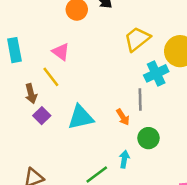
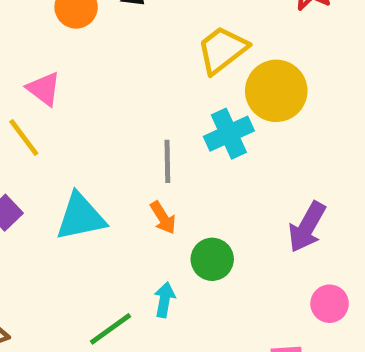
yellow trapezoid: (137, 39) -> (222, 50), moved
gray line: (140, 100) -> (167, 161), moved

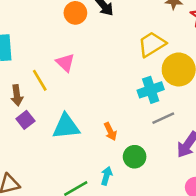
pink triangle: (44, 89) -> (65, 63), moved
gray line: (167, 161) -> (163, 118), moved, turned 60

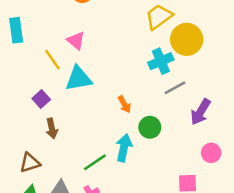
brown arrow: (17, 95) -> (52, 128), moved
cyan triangle: (66, 126) -> (79, 79), moved
cyan arrow: (107, 176) -> (124, 148), size x1.5

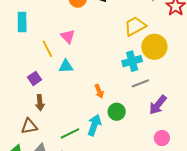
cyan triangle: (79, 79) -> (66, 66), size x0.7
brown triangle: (30, 163) -> (29, 126), moved

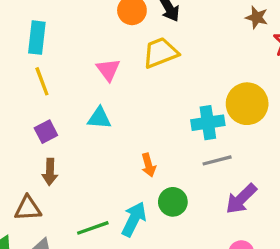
yellow trapezoid: (135, 26) -> (160, 53), moved
yellow line: (47, 49) -> (42, 81), moved

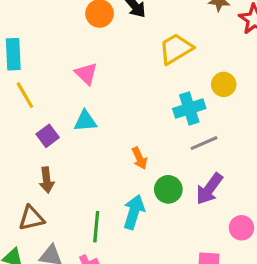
yellow trapezoid: (160, 53) -> (176, 49), moved
yellow circle: (247, 104) -> (224, 84), size x0.6
purple square: (46, 132) -> (48, 136), moved
purple arrow: (241, 199) -> (209, 189), moved
green line: (93, 228) -> (96, 227), turned -56

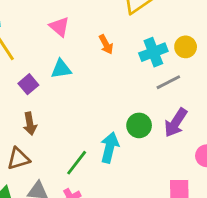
yellow circle: (224, 84) -> (186, 47), moved
orange arrow: (139, 158) -> (106, 44), moved
green line: (96, 227) -> (77, 163), turned 36

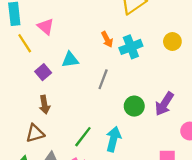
pink triangle: (59, 27) -> (46, 27), moved
cyan cross: (153, 52) -> (131, 47), moved
gray line: (168, 82) -> (103, 79), moved, turned -42
cyan arrow: (110, 147) -> (113, 139), moved

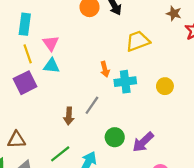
cyan triangle: (70, 60) -> (51, 66), moved
purple square: (43, 72) -> (25, 83), moved, size x1.5
brown arrow: (44, 105) -> (69, 116), moved

